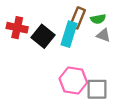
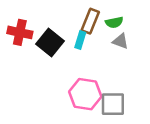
cyan rectangle: (69, 34) -> (80, 40), size x0.6

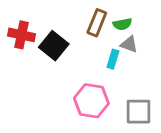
cyan rectangle: (80, 40) -> (113, 59), moved
gray square: (113, 104) -> (139, 112), moved

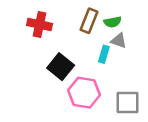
red cross: (21, 35) -> (39, 24), moved
black square: (54, 46) -> (61, 67), moved

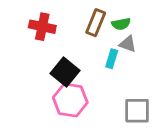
pink hexagon: (84, 93) -> (70, 100), moved

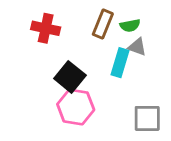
cyan rectangle: (112, 59) -> (120, 63), size x1.4

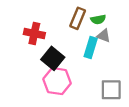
red cross: (46, 28) -> (34, 33), moved

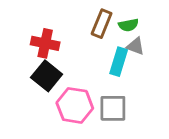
black square: (53, 58) -> (47, 76), moved
gray square: (111, 90) -> (113, 108), moved

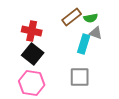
brown rectangle: (102, 24) -> (72, 17), turned 30
pink hexagon: (75, 105) -> (32, 83), moved

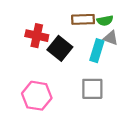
brown rectangle: (72, 17) -> (83, 19), turned 36
black square: (33, 54) -> (60, 48), moved

